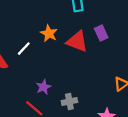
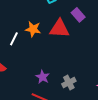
white line: (24, 49) -> (14, 39), moved

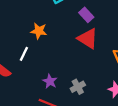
red triangle: (60, 29) -> (88, 39), moved, turned 30
white line: (14, 39) -> (24, 54), moved

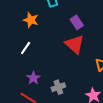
orange star: (39, 31) -> (31, 20), moved
white line: (24, 54) -> (26, 48), moved

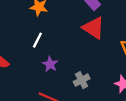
purple star: (33, 78) -> (50, 64), moved

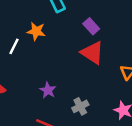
white line: (37, 40) -> (14, 46), moved

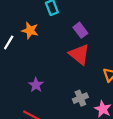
gray cross: (80, 106) -> (80, 98), moved

